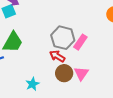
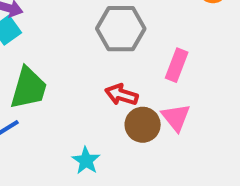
gray hexagon: (63, 38) -> (121, 29), moved
pink rectangle: (80, 42) -> (177, 65), moved

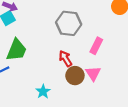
red arrow: (121, 95) -> (65, 59), turned 35

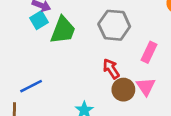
green trapezoid: (16, 50) -> (63, 30), moved

